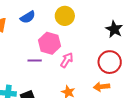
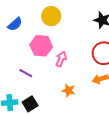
purple line: (35, 61) -> (26, 73), moved, turned 40

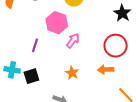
purple line: (26, 73) -> (35, 45), turned 64

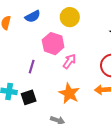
orange star: (72, 73) -> (69, 93), size x1.5

